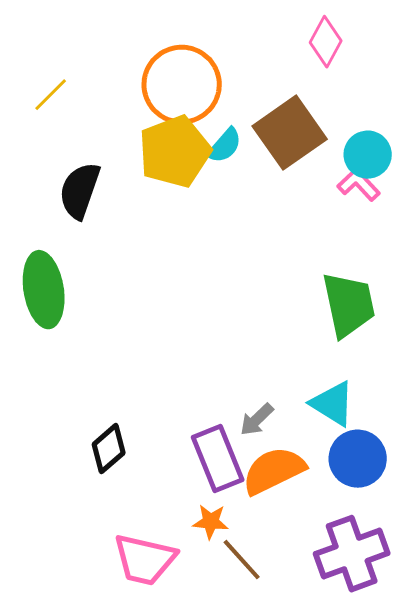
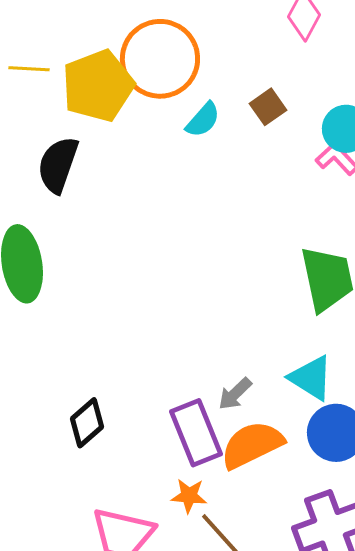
yellow line: (51, 95) -> (29, 69), turned 48
brown square: (290, 133) -> (268, 107), size x0.5
yellow pentagon: (175, 152) -> (98, 86), moved

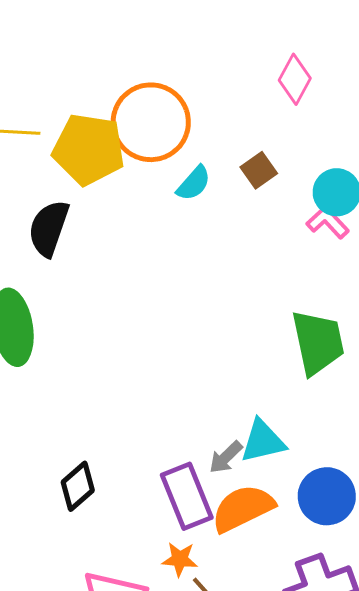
yellow pentagon: (98, 86) -> (89, 149), turned 30
cyan triangle: (311, 378) -> (263, 441), moved, turned -45

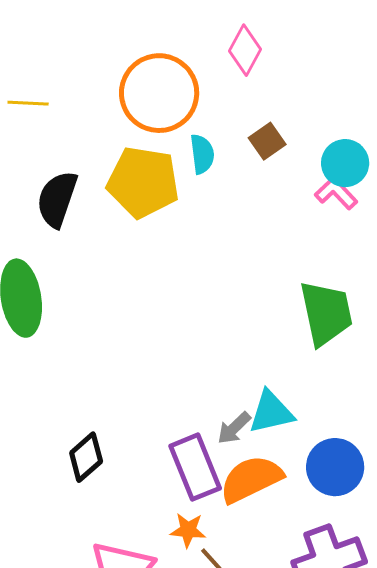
pink diamond: (295, 79) -> (245, 50), moved
yellow pentagon: (89, 149) -> (143, 182), moved
cyan semicircle: (194, 183) -> (202, 154), turned -48

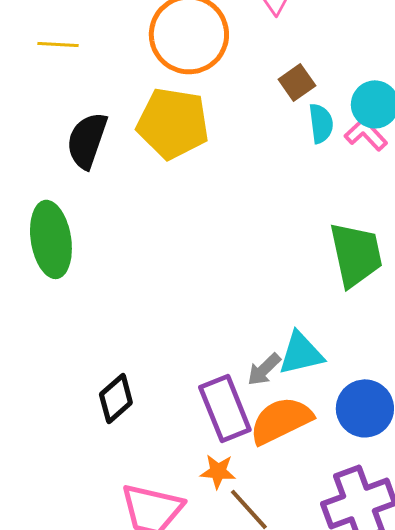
cyan semicircle: (202, 154) -> (321, 123), moved

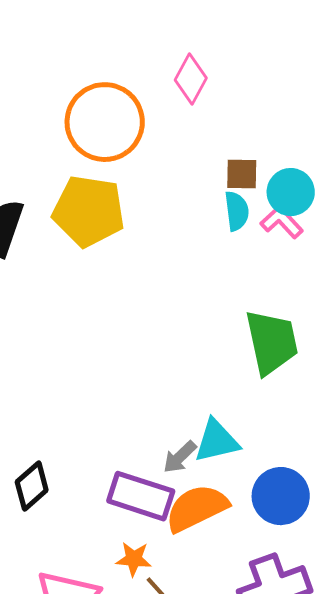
brown square: (297, 82) -> (242, 174), moved, turned 36
purple rectangle: (225, 408) -> (141, 496), turned -50

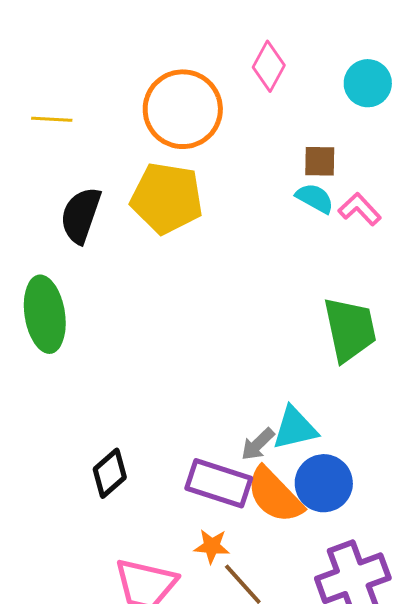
cyan circle: (291, 192) -> (368, 83), moved
cyan semicircle: (237, 211) -> (315, 198), turned -54
blue circle: (281, 496) -> (324, 483), moved
orange semicircle: (197, 508) -> (275, 495), turned -108

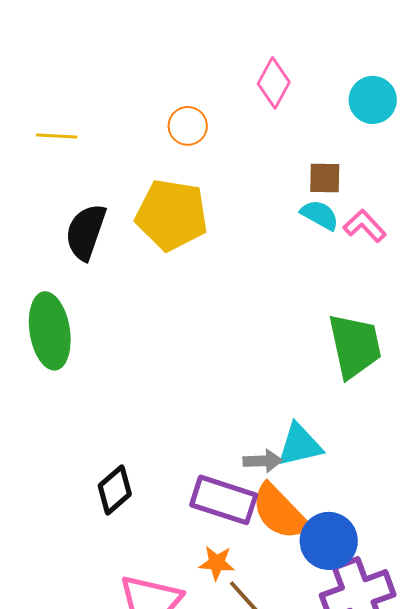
orange circle: (183, 109) -> (188, 126), size x0.5
gray arrow: (258, 444) -> (263, 461), turned -138
blue circle: (324, 483) -> (329, 541), moved

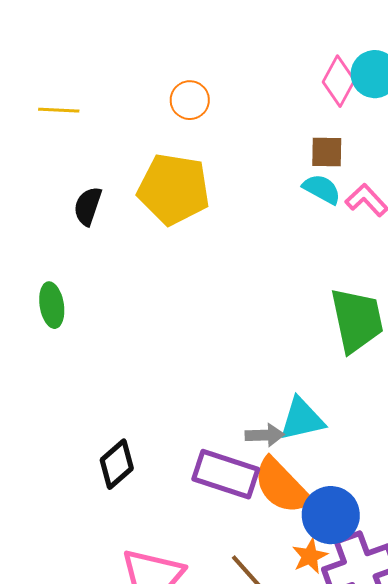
pink diamond: (274, 83) -> (339, 81), moved
black semicircle: (86, 232) -> (88, 206), size x0.7
green ellipse: (50, 331) -> (52, 305), size x0.6
orange star: (217, 563) -> (310, 556), moved, turned -30

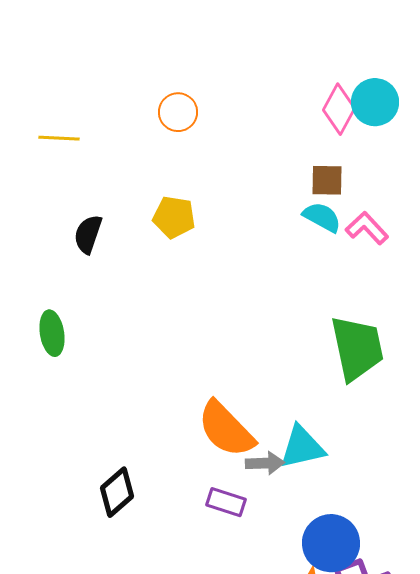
orange circle: (190, 100) -> (178, 112), moved
yellow pentagon: (174, 189) -> (174, 217), size x0.6
purple rectangle: (226, 474) -> (226, 502), size x0.6
orange semicircle: (282, 486) -> (226, 429), moved

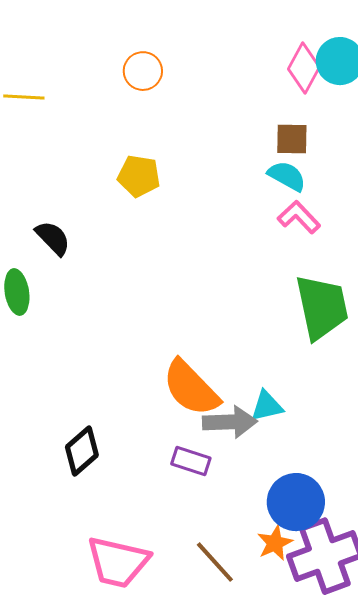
pink L-shape: (367, 228) -> (299, 217), moved
black semicircle: (88, 234) -> (53, 238), moved, turned 117
cyan triangle: (302, 447) -> (267, 406), size x0.7
gray arrow: (265, 463) -> (230, 422), size x1.4

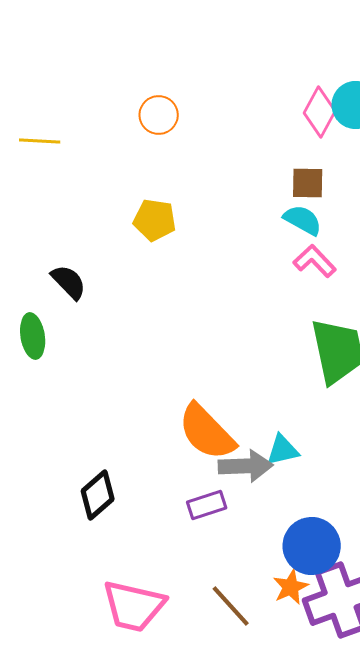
purple rectangle: (191, 461) -> (207, 505), turned -36

